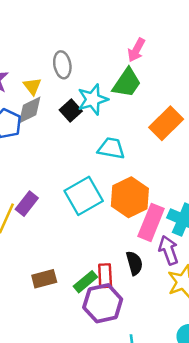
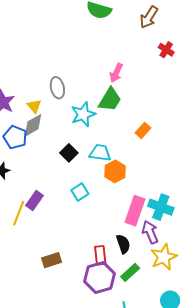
black square: (71, 110) -> (69, 153), moved
orange rectangle: (166, 123) -> (143, 130), size x0.6
cyan square: (84, 196) -> (80, 192), size x0.6
orange hexagon: (130, 197) -> (115, 171), moved, size x0.7
green rectangle: (85, 282) -> (130, 272), moved

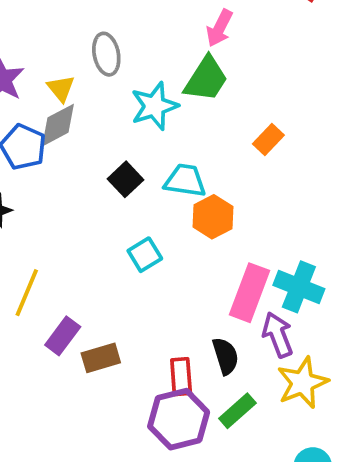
purple rectangle: (35, 201) -> (63, 336), moved
brown rectangle: (52, 260) -> (101, 358), moved

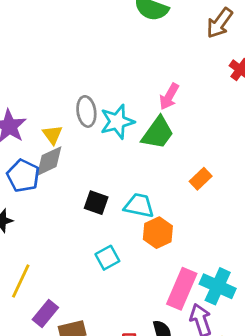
cyan star: (154, 106) -> (117, 122), moved
black square: (126, 179) -> (96, 203), turned -30

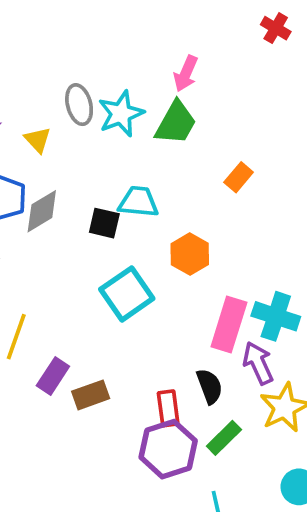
gray diamond: (49, 161) -> (42, 211), moved
cyan trapezoid: (139, 205) -> (138, 202), moved
cyan square: (107, 258) -> (127, 294), size x1.6

